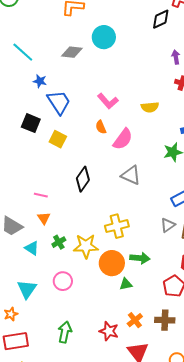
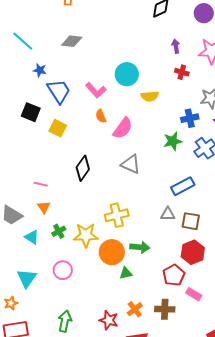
cyan circle: (104, 37) -> (127, 74), moved
pink L-shape: (108, 101) -> (96, 90), moved
gray triangle: (168, 225) -> (168, 214), turned 35

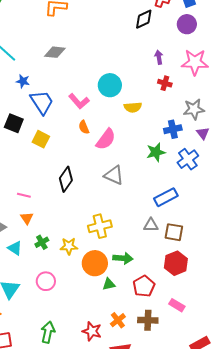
yellow star: (86, 235) -> (69, 246), size x0.7
red pentagon: (174, 275) -> (144, 286), moved

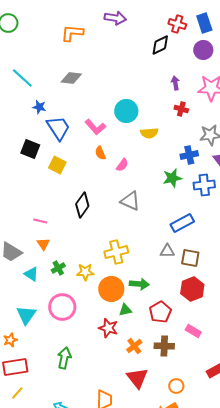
pink semicircle: (106, 139) -> (122, 165), size x0.6
blue cross: (188, 159) -> (204, 185), turned 30
pink circle: (46, 281) -> (62, 307), size x1.4
red star: (92, 331) -> (108, 328), moved

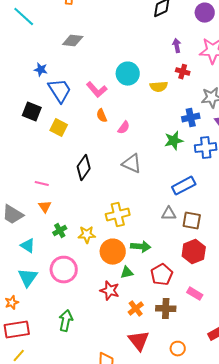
cyan line: (22, 78) -> (24, 17), moved
yellow semicircle: (149, 133) -> (159, 87), moved
cyan triangle: (31, 274) -> (28, 246), moved

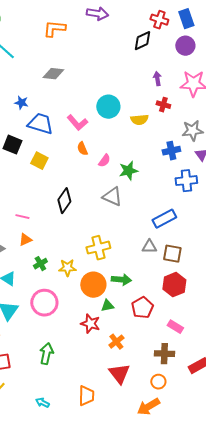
blue trapezoid: (60, 91) -> (40, 124), turned -40
green star: (174, 141) -> (128, 171), moved
orange triangle: (45, 207) -> (25, 240), turned 40
brown cross: (166, 309) -> (164, 354), moved

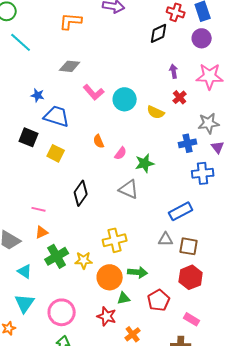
red cross: (163, 105) -> (180, 97), turned 32
yellow semicircle: (139, 120) -> (156, 112), turned 30
pink L-shape: (77, 123) -> (94, 92), moved
green cross: (40, 264) -> (57, 256), size x1.6
pink circle: (44, 303) -> (62, 312), moved

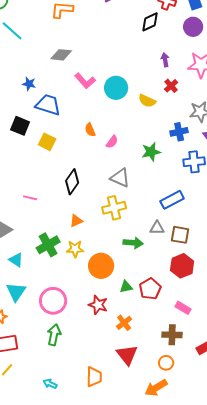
green star: (145, 163) -> (151, 152), moved
orange triangle: (42, 232) -> (76, 221), moved
yellow cross: (115, 240) -> (114, 208), moved
green arrow: (138, 272) -> (133, 243), moved
green triangle: (124, 298) -> (126, 287), moved

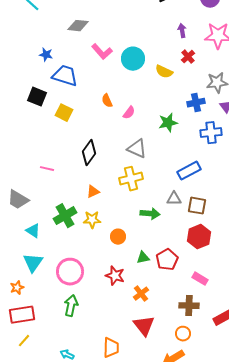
orange circle: (101, 266) -> (118, 237), size x0.6

